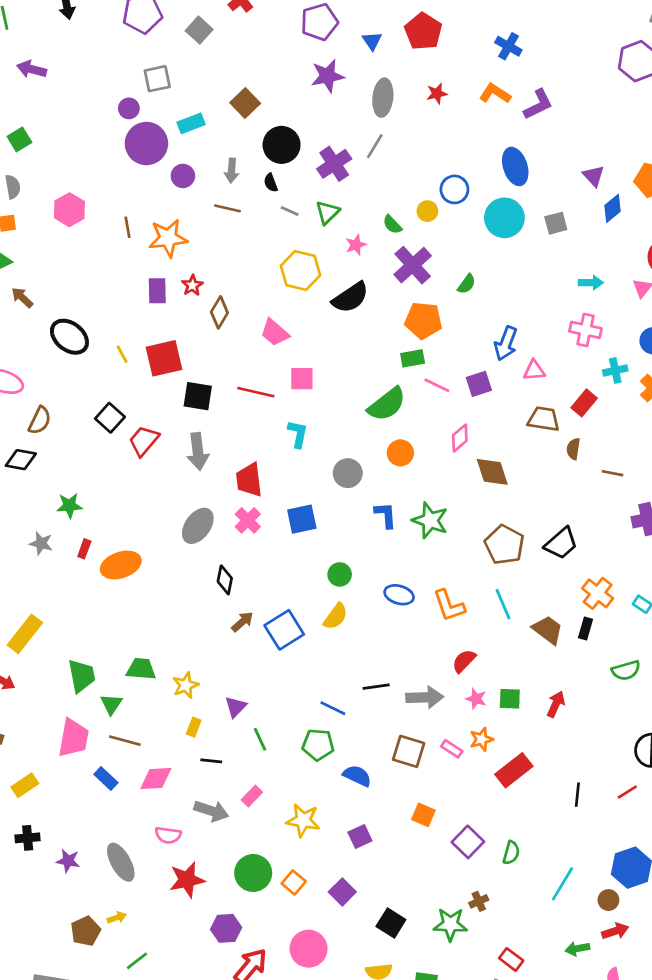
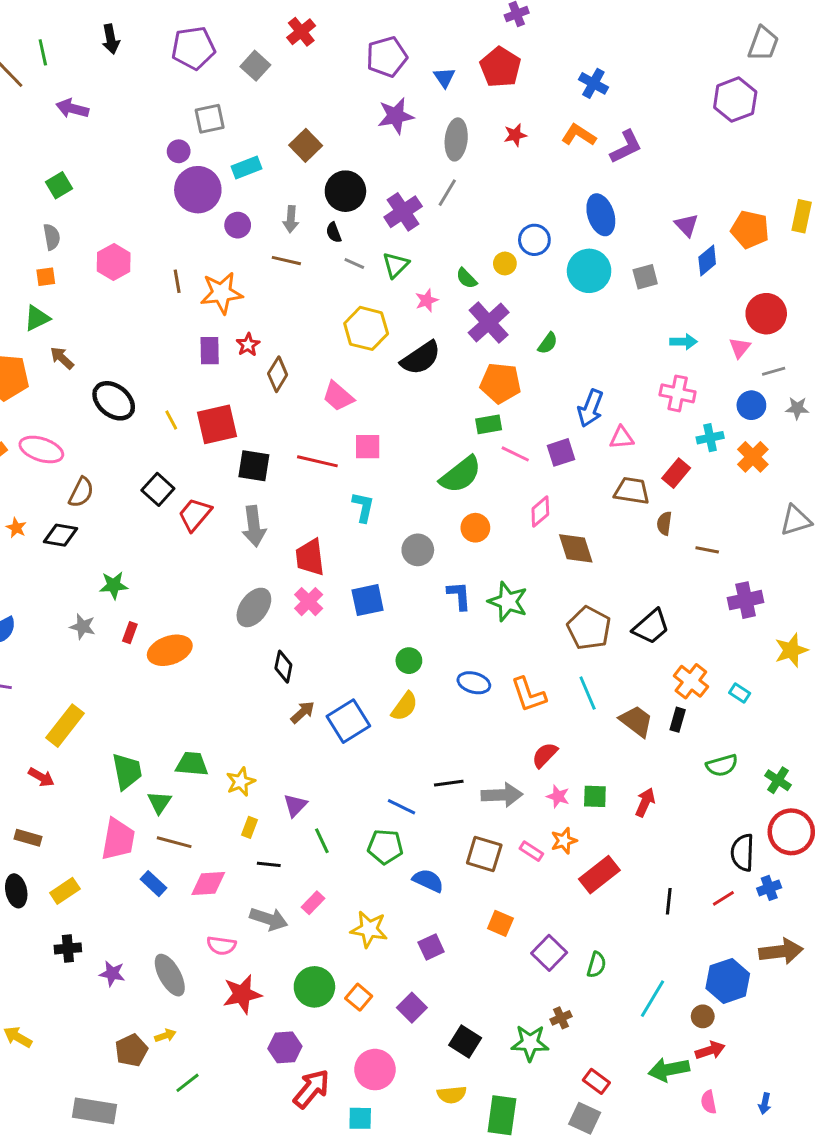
green arrow: (577, 949) -> (669, 1070), size x1.5

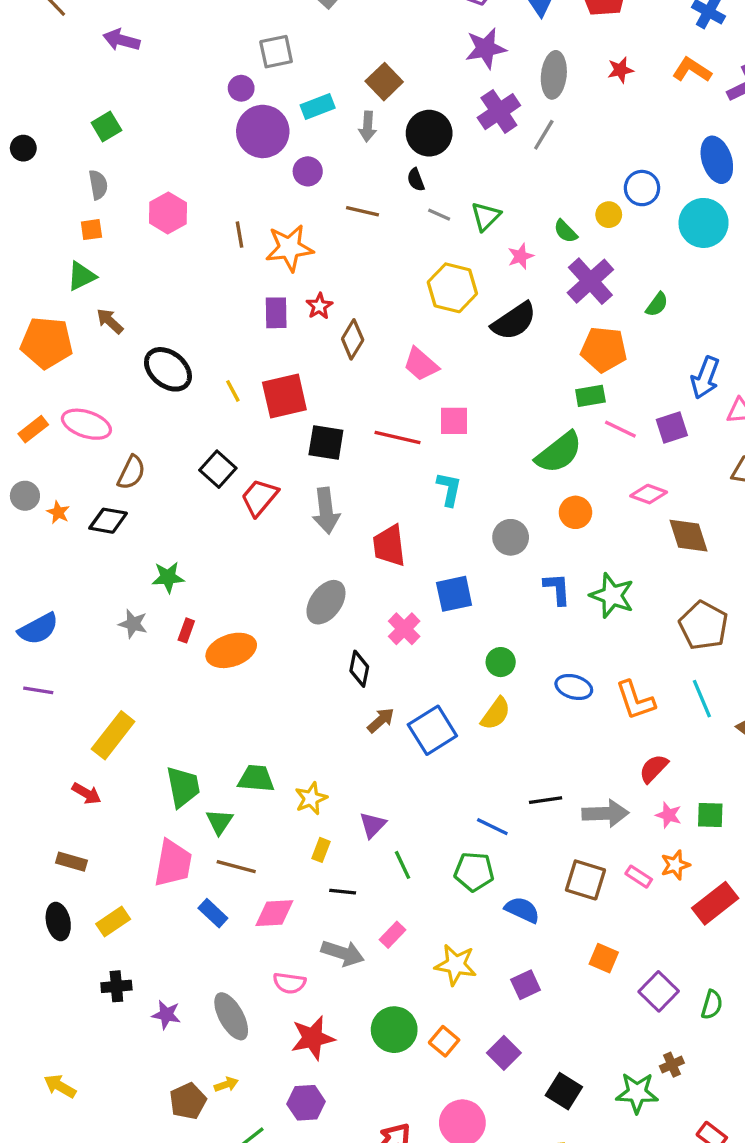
purple cross: (403, 212) -> (499, 112), moved
gray arrow: (291, 219) -> (368, 126), moved
pink diamond: (540, 511) -> (649, 494), turned 60
pink cross: (309, 602) -> (404, 629), moved
purple hexagon: (285, 1047) -> (306, 1103), moved

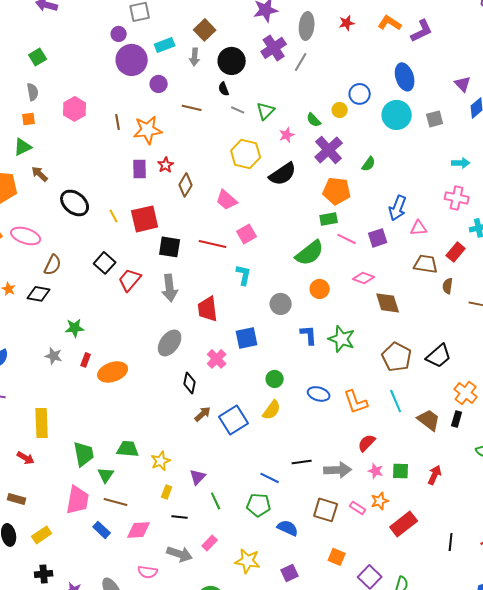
pink square: (454, 421) -> (247, 234), turned -30
yellow rectangle: (113, 735) -> (42, 423), turned -40

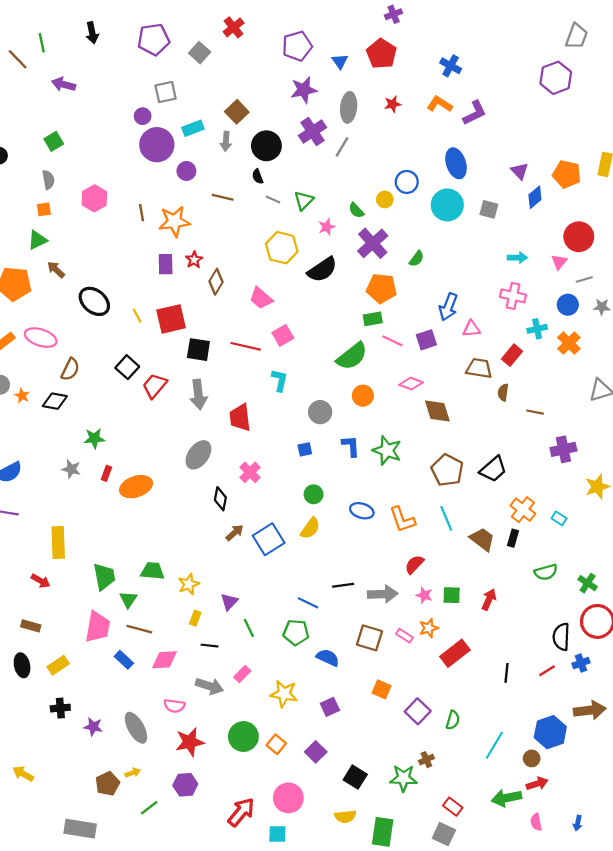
gray square: (435, 119) -> (489, 209), turned 30
blue square: (247, 338) -> (305, 449), moved, size x0.6

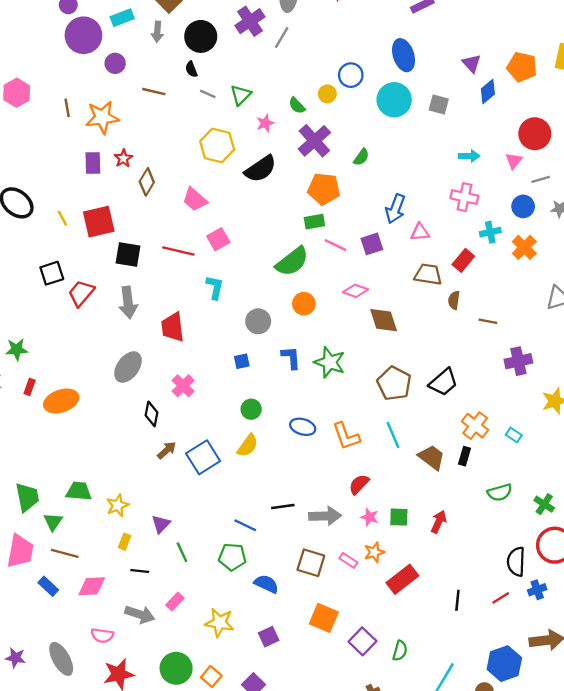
black square: (127, 367) -> (52, 273), turned 30
orange square: (381, 689) -> (324, 618), size x1.4

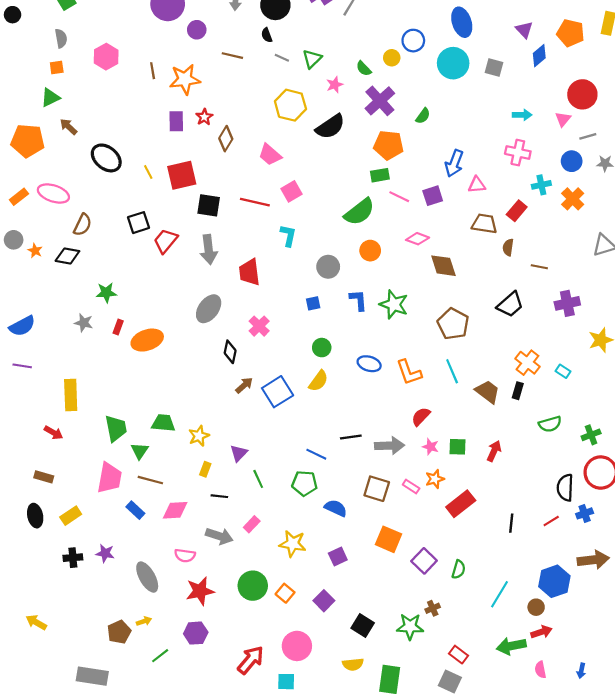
black trapezoid: (443, 382) -> (510, 304), moved
green cross: (544, 504) -> (591, 435), turned 36
purple star: (15, 658) -> (105, 553), moved

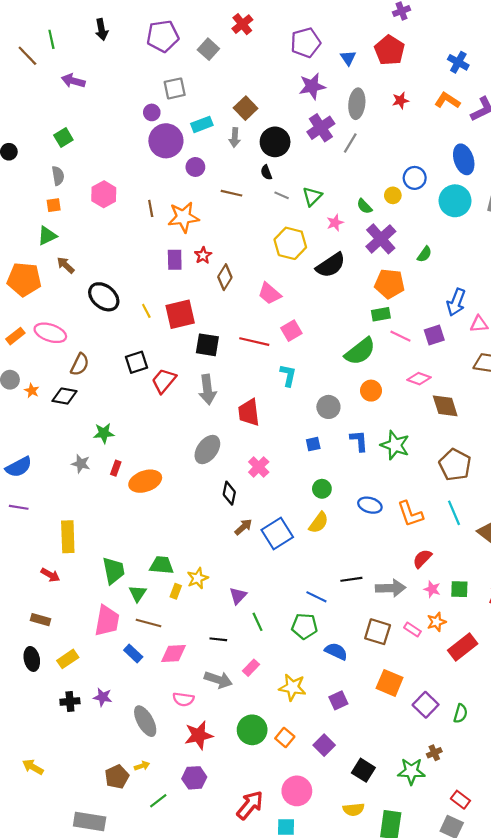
yellow rectangle: (205, 469) -> (176, 591), moved

